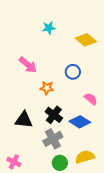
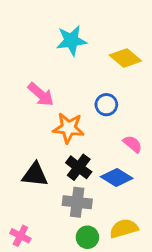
cyan star: (49, 28) -> (71, 41), size x1.5
orange star: (47, 88) -> (68, 128), size x1.5
gray cross: (53, 139) -> (77, 202), turned 36

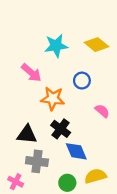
cyan star: (71, 41) -> (56, 46), moved
blue diamond: (117, 178) -> (76, 151), moved, turned 35
gray cross: (77, 202) -> (37, 161), moved

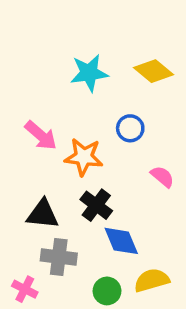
pink arrow: (31, 73) -> (41, 135), moved

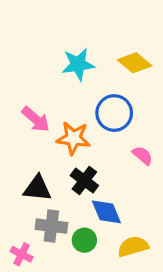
blue circle: (130, 128) -> (114, 113), size x1.5
green circle: (107, 291) -> (84, 240), moved

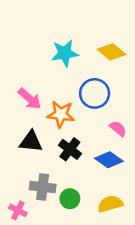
black triangle: (37, 188) -> (31, 142), moved
blue diamond: (106, 212) -> (109, 160), moved, turned -32

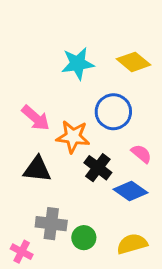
black cross: (70, 149) -> (98, 168), moved

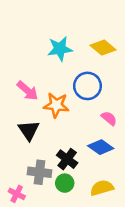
black cross: (98, 168) -> (67, 159), moved
black triangle: (37, 169) -> (29, 130), turned 50

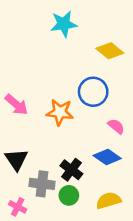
cyan star: (60, 49) -> (64, 24), moved
pink arrow: (28, 91) -> (16, 105), moved
black triangle: (29, 130) -> (16, 160), moved

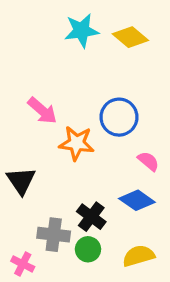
yellow diamond: (110, 51) -> (130, 37), moved
pink arrow: (16, 105) -> (42, 111), moved
black triangle: (16, 160) -> (21, 181), moved

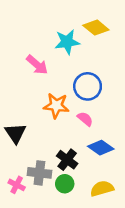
cyan star: (81, 31) -> (67, 42), moved
pink arrow: (42, 111) -> (37, 65), moved
pink semicircle: (148, 161) -> (85, 119), moved
pink cross: (23, 264) -> (17, 185), moved

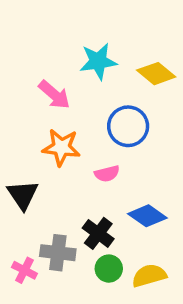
yellow diamond: (96, 28) -> (156, 74), moved
orange star: (56, 106) -> (61, 147), moved
pink semicircle: (85, 119) -> (107, 174), moved, turned 126
green circle: (65, 184) -> (109, 269), moved

